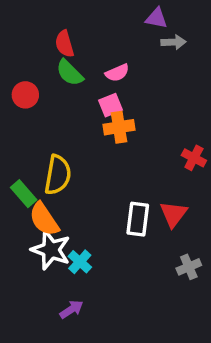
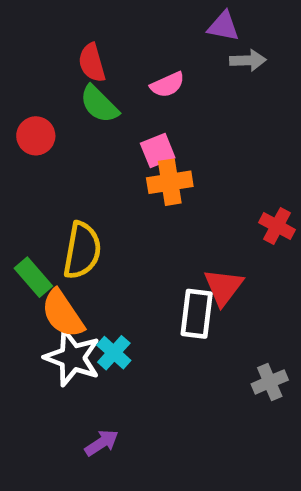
pink semicircle: (117, 73) -> (167, 85), moved
red triangle: (173, 214) -> (223, 287), moved
cyan cross: (80, 262) -> (114, 353), moved

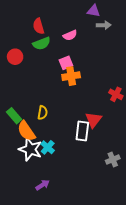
green semicircle: (99, 104) -> (42, 43), turned -66
yellow semicircle: (82, 250) -> (43, 113), moved, size x0.6

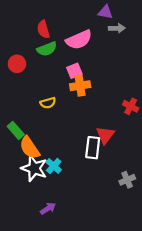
pink semicircle: (70, 35) -> (79, 40), size x1.6
yellow semicircle: (43, 113) -> (48, 103), moved, turned 64

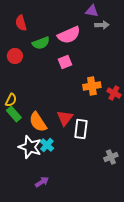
red semicircle: (43, 29) -> (21, 23), moved
orange cross: (80, 86) -> (92, 86), moved
yellow semicircle: (48, 103) -> (11, 100), moved, turned -48
red triangle: (105, 135) -> (65, 118), moved
orange semicircle: (30, 148) -> (38, 122), moved

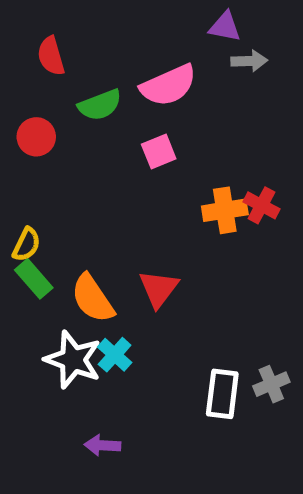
red cross: (114, 93) -> (262, 205), moved
white rectangle: (81, 129) -> (222, 394), moved
purple arrow: (42, 182) -> (102, 445), turned -144

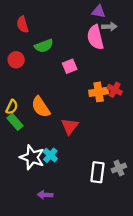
pink semicircle: (168, 85) -> (95, 37), moved, turned 100
orange semicircle: (93, 298) -> (41, 107), moved

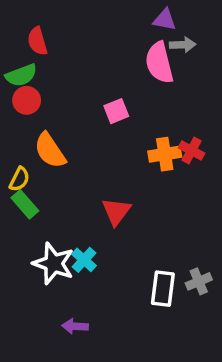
green semicircle: (44, 46) -> (21, 75), moved
orange semicircle: (41, 107) -> (50, 151), moved

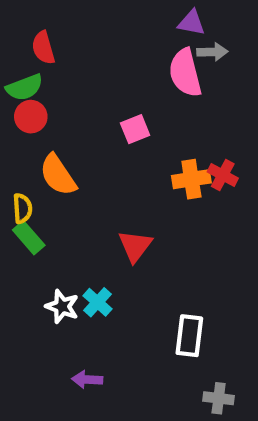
yellow semicircle: (19, 179) -> (22, 208), turned -30
white star: (53, 263) -> (62, 306), size x0.7
gray cross: (199, 281) -> (219, 398), moved, turned 30

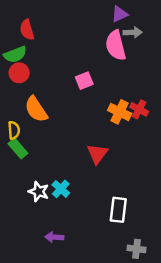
purple triangle: (191, 23) -> (120, 14), turned -36
orange cross: (191, 179) -> (120, 112), turned 35
red triangle: (135, 246) -> (97, 154), moved

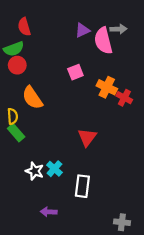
purple triangle: (120, 14) -> (82, 30), moved
orange cross: (120, 112) -> (107, 87), moved
white rectangle: (118, 210) -> (82, 186), moved

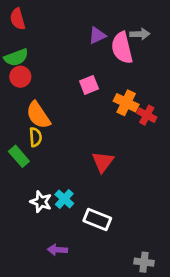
red semicircle: (24, 27) -> (18, 19), moved
yellow semicircle: (13, 116) -> (35, 137), moved
white rectangle: (82, 186) -> (97, 220), turned -75

